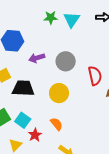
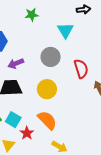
cyan triangle: (72, 20) -> (65, 30), moved
purple arrow: (37, 58) -> (16, 63), moved
orange semicircle: (56, 124) -> (47, 120), size x1.5

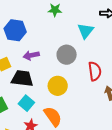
cyan square: (13, 120) -> (26, 103), moved

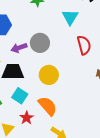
gray circle: (67, 55) -> (40, 43), moved
red semicircle: (95, 71) -> (84, 45), moved

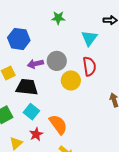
red semicircle: (84, 45) -> (89, 66), moved
yellow circle: (49, 75) -> (71, 80), moved

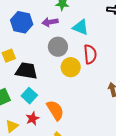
cyan triangle: (89, 38) -> (81, 27), moved, turned -48
purple arrow: (35, 64) -> (50, 22), moved

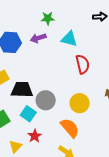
gray circle: (58, 47) -> (46, 100), moved
yellow circle: (71, 67) -> (80, 103), moved
orange semicircle: (55, 110) -> (70, 128), moved

